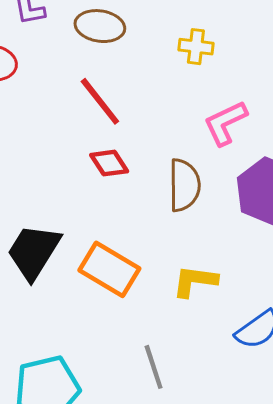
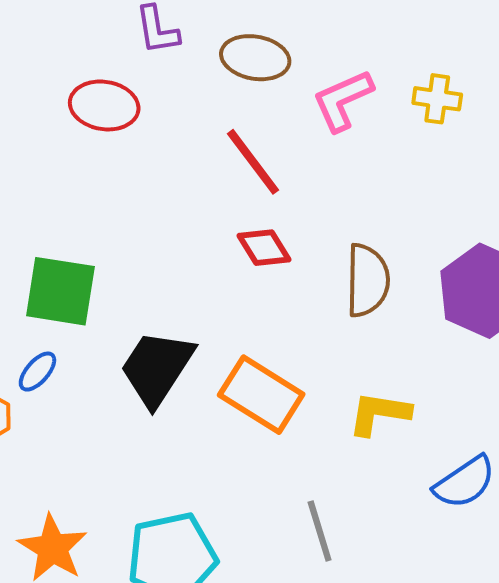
yellow cross: (196, 47) -> (437, 99), moved
pink L-shape: (225, 123) -> (343, 100), moved

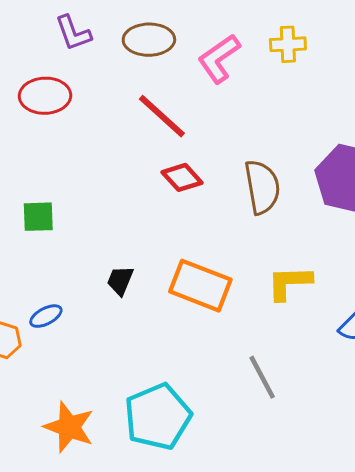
green square: (60, 291) -> (38, 217), moved, size x0.6
black trapezoid: (157, 368) -> (120, 281), size x0.5
blue ellipse: (37, 372) -> (46, 316), moved, turned 32

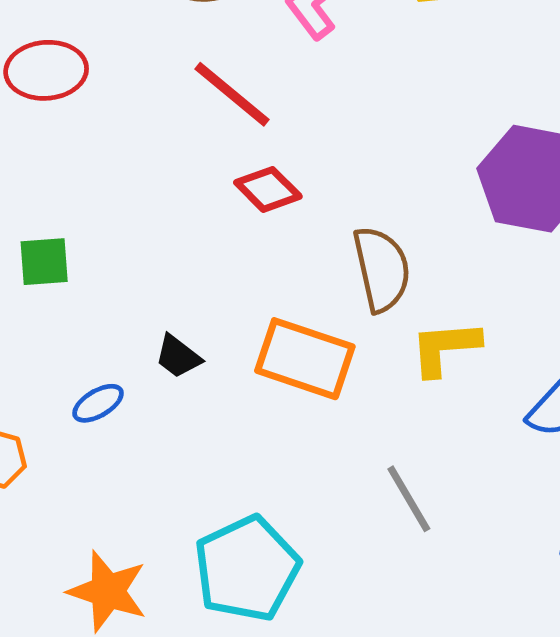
brown semicircle: (262, 187) -> (382, 269), moved
black trapezoid: (120, 281) -> (178, 356), turned -72
blue ellipse: (46, 316) -> (98, 403), moved

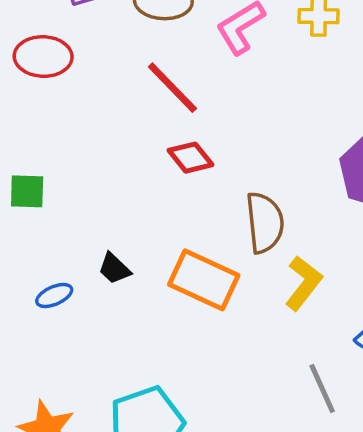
yellow L-shape: (445, 348) -> (303, 283), turned 126
gray line: (409, 499) -> (322, 389), moved

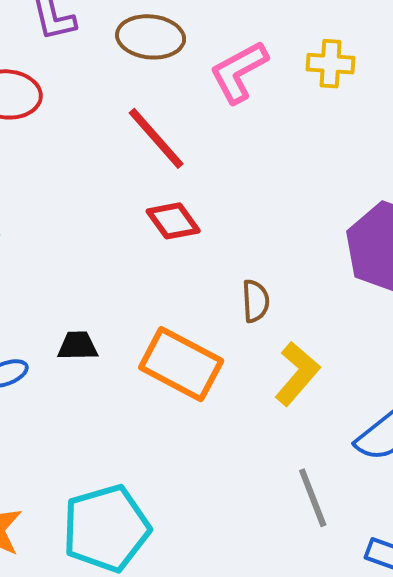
brown semicircle: (265, 223) -> (256, 301), size x0.6
black trapezoid: (114, 269) -> (78, 346), turned 132

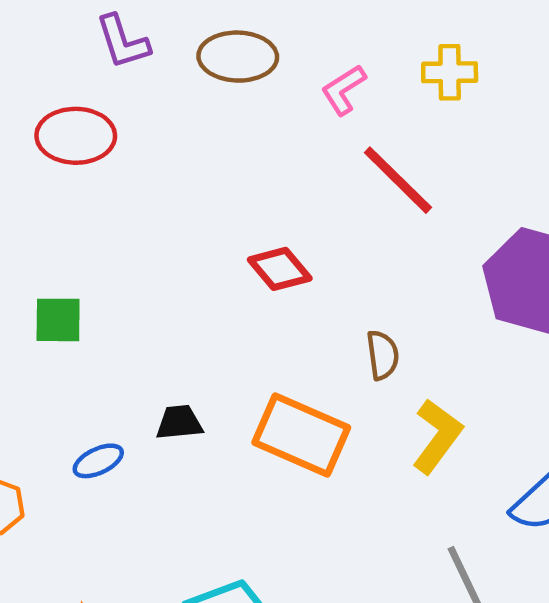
pink L-shape: (239, 72) -> (343, 90), size x0.7
red line: (156, 138) -> (398, 180), moved

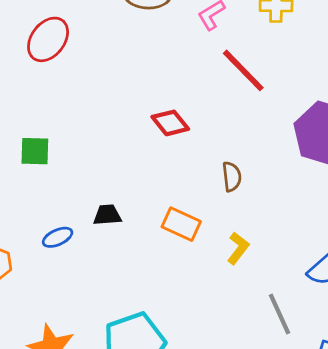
red ellipse: (76, 136) -> (48, 39), turned -54
orange rectangle: (301, 435) -> (181, 224), size x0.7
yellow L-shape: (437, 436) -> (238, 248), moved, size x0.7

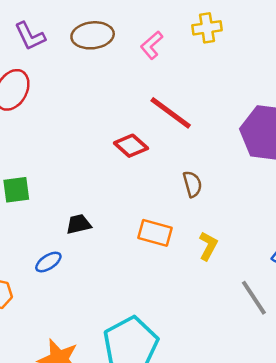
red line: (243, 70) -> (171, 113), moved
black trapezoid: (107, 215) -> (79, 224), moved

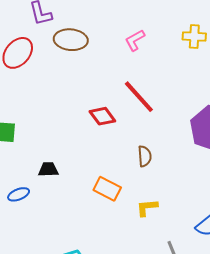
yellow cross: (207, 28) -> (194, 37), moved
brown ellipse: (93, 35) -> (71, 40), moved
yellow L-shape: (208, 246) -> (147, 208), turned -135

